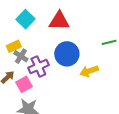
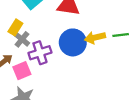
yellow rectangle: (14, 46) -> (15, 27), turned -40
yellow arrow: (89, 71) -> (95, 37), moved

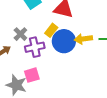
yellow rectangle: (15, 27) -> (51, 30), moved
pink square: (22, 71) -> (32, 75), moved

